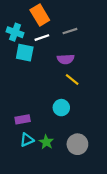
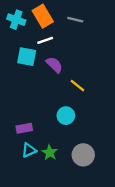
gray line: (70, 31) -> (75, 20), moved, turned 32
cyan cross: (15, 32) -> (16, 20), moved
purple semicircle: (66, 59) -> (54, 65), moved, turned -133

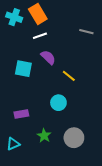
gray line: (75, 20) -> (86, 32), moved
cyan square: (27, 57) -> (23, 69), moved
cyan triangle: (29, 150) -> (13, 144), moved

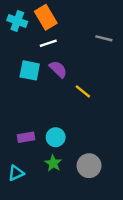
cyan square: (23, 69) -> (30, 70), moved
cyan circle: (58, 103) -> (56, 137), moved

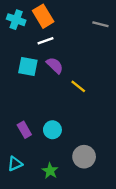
gray line: (104, 38) -> (100, 24), moved
purple rectangle: (26, 137) -> (24, 130), turned 70
green star: (53, 163) -> (50, 171), moved

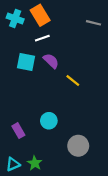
purple rectangle: (24, 130) -> (18, 131), moved
cyan triangle: (15, 164) -> (13, 164), moved
green star: (50, 171) -> (35, 163), moved

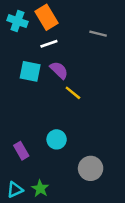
gray line: (93, 23) -> (98, 34), moved
yellow line: (73, 80) -> (73, 93), moved

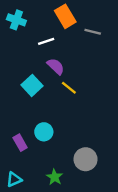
orange rectangle: (46, 17) -> (65, 16), moved
cyan square: (30, 71) -> (32, 85), moved, turned 36
cyan circle: (57, 139) -> (44, 132), moved
green star: (40, 189) -> (55, 177), moved

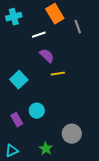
cyan cross: (16, 20) -> (14, 17), turned -35
gray line: (93, 32) -> (78, 27), turned 56
cyan square: (32, 85) -> (19, 80), moved
yellow line: (69, 88) -> (58, 74), turned -48

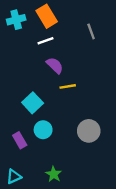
orange rectangle: (55, 14) -> (47, 16), moved
cyan square: (19, 80) -> (33, 103), moved
gray circle: (72, 134) -> (89, 131), moved

